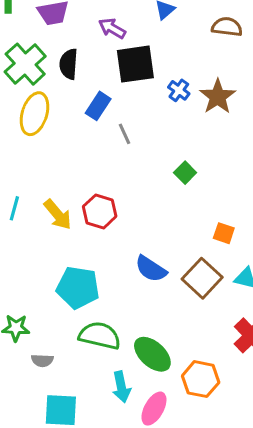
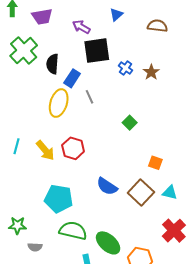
black semicircle: (69, 64) -> (52, 64), moved
brown star: (218, 97) -> (151, 72), size x0.7
yellow ellipse: (34, 114) -> (59, 103), moved

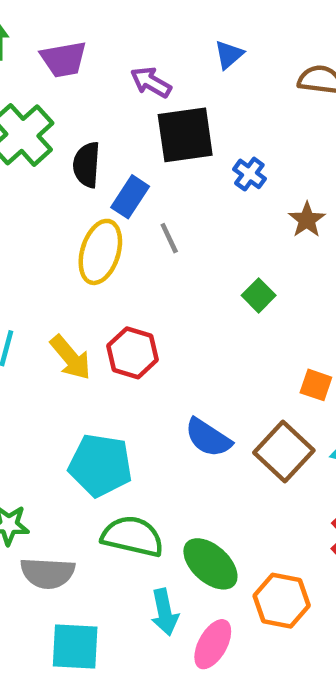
brown star: (151, 72) -> (307, 220), moved
gray semicircle: (35, 247) -> (48, 573), size x1.6

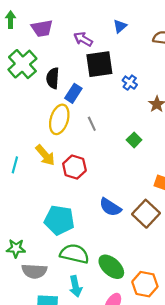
gray line: (169, 238) -> (92, 124), moved
yellow arrow: (71, 357) -> (45, 155), moved
cyan arrow: (165, 612) -> (76, 286), moved

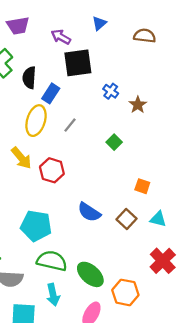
blue cross: (130, 83) -> (111, 91), moved
gray line: (92, 124) -> (70, 125), turned 64
brown square: (146, 214) -> (127, 219), size x0.7

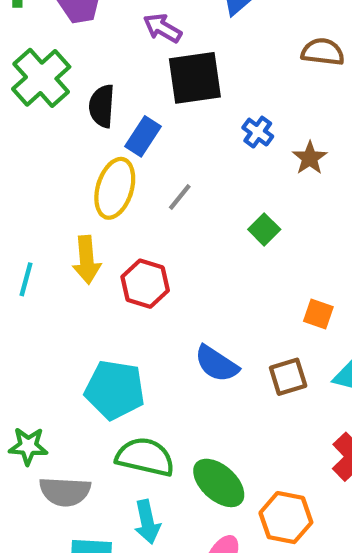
brown semicircle: (145, 36) -> (323, 52), moved
yellow arrow: (21, 158) -> (87, 260), turned 35
brown square: (127, 219) -> (288, 377), turned 30

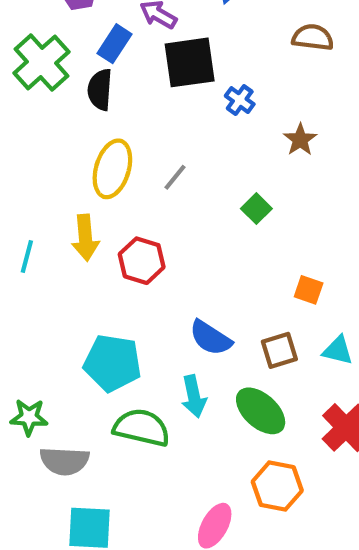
blue cross: (258, 132) -> (240, 100), moved
blue rectangle: (143, 136) -> (115, 44), moved
green ellipse: (219, 483) -> (261, 411), moved
cyan arrow: (147, 522) -> (194, 396), moved

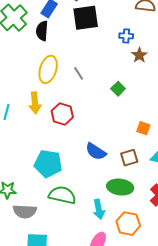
blue cross: (240, 100) -> (126, 36), moved, turned -32
gray line: (175, 177) -> (79, 73), turned -72
cyan arrow: (194, 396) -> (99, 209), moved
green ellipse: (261, 411) -> (120, 187), turned -35

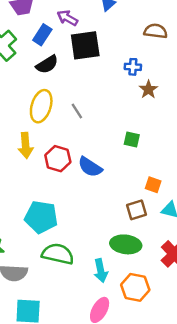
black semicircle: (42, 31) -> (47, 64), moved, turned -126
green square: (118, 89) -> (132, 140), moved, turned -32
orange square: (143, 128) -> (153, 185), moved
blue semicircle: (96, 152) -> (90, 167), moved

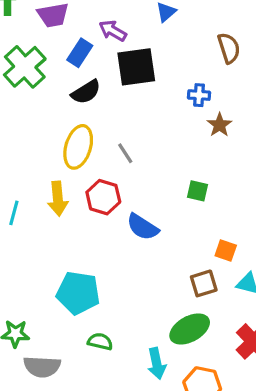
brown semicircle: (156, 31) -> (229, 48), turned 65
red hexagon: (58, 159) -> (103, 197), moved
green ellipse: (126, 244) -> (190, 329), turned -36
green semicircle: (58, 254) -> (100, 342), size x0.6

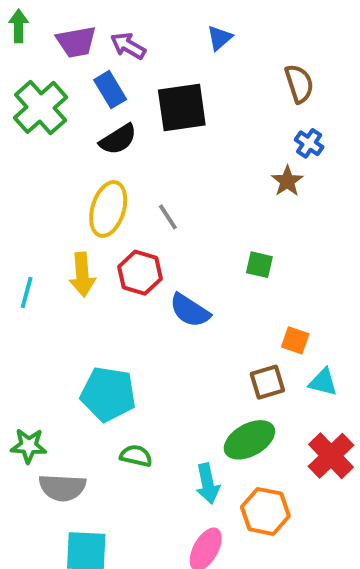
purple arrow: (113, 31) -> (128, 46), moved
blue rectangle: (80, 53) -> (110, 90), turned -64
blue cross: (199, 95) -> (309, 143), moved, turned 30

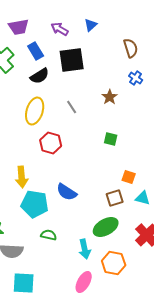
purple arrow: (128, 46) -> (60, 29), moved
brown star: (287, 181) -> (110, 97), moved
gray line: (168, 217) -> (72, 107), moved
yellow arrow: (82, 275) -> (22, 177), moved
blue semicircle: (190, 310) -> (67, 192), moved

